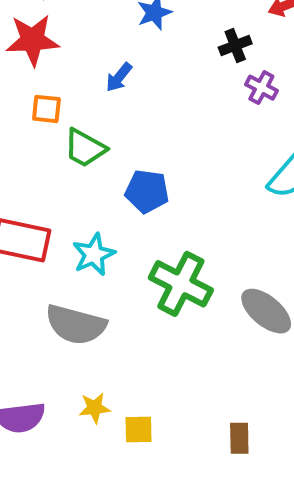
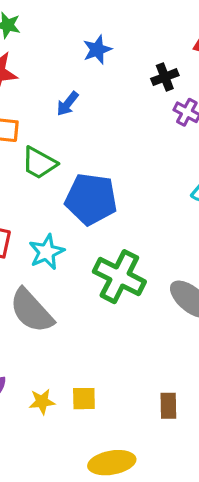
blue pentagon: (147, 191) -> (91, 199), size x1.4
gray semicircle: (76, 325) -> (31, 311), turned 33
yellow star: (95, 408) -> (42, 402), moved

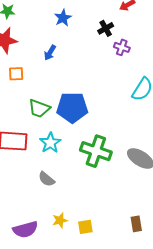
green trapezoid: (39, 163) -> (39, 108), moved
gray semicircle: (31, 311) -> (46, 179), size x0.6
yellow star: (42, 402) -> (60, 220), moved

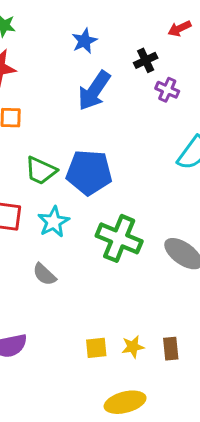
blue arrow: (50, 53) -> (94, 91), moved, size x1.8
yellow star: (60, 220) -> (133, 347), moved

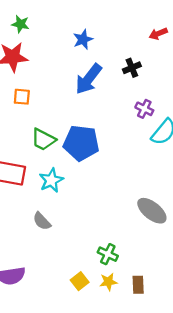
black cross: (146, 60) -> (132, 68), moved
purple cross: (167, 90) -> (144, 109), moved
green cross: (119, 238) -> (108, 254), moved, size x0.6
yellow square: (96, 348) -> (80, 281), turned -36

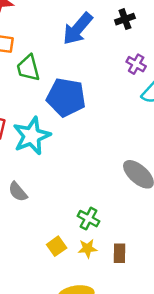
green trapezoid: (43, 140) -> (28, 68), moved, turned 45
cyan star: (51, 180) -> (32, 136), size x1.4
gray semicircle: (42, 221) -> (18, 192), moved

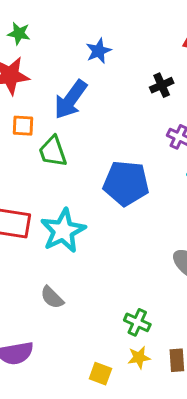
blue arrow: (78, 29) -> (71, 100), moved
blue pentagon: (66, 97) -> (126, 183), moved
yellow square: (57, 246) -> (100, 374), moved, turned -30

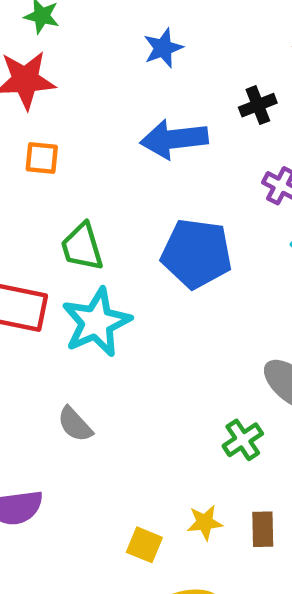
blue arrow: (71, 100) -> (174, 139), moved, turned 45
green trapezoid: (53, 151) -> (82, 247), moved
green cross: (137, 322) -> (243, 440), moved, turned 30

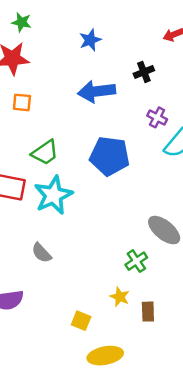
green trapezoid: (82, 247) -> (45, 153), turned -108
yellow star: (205, 522) -> (120, 297), moved, turned 30

